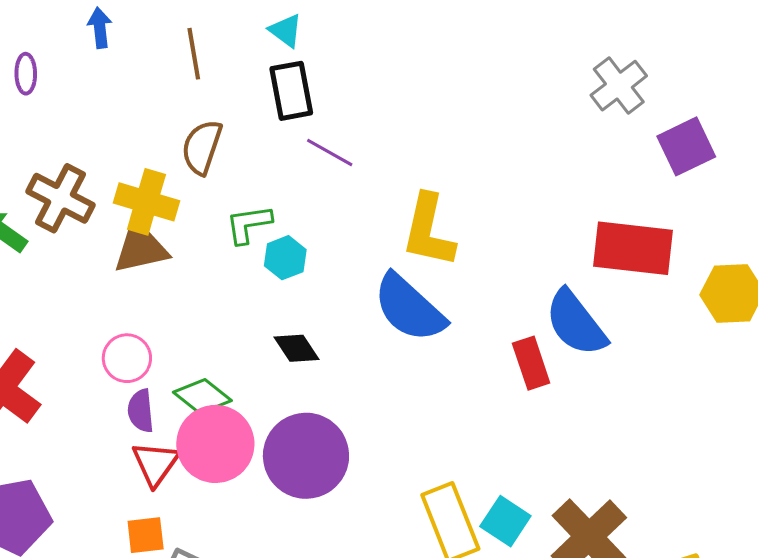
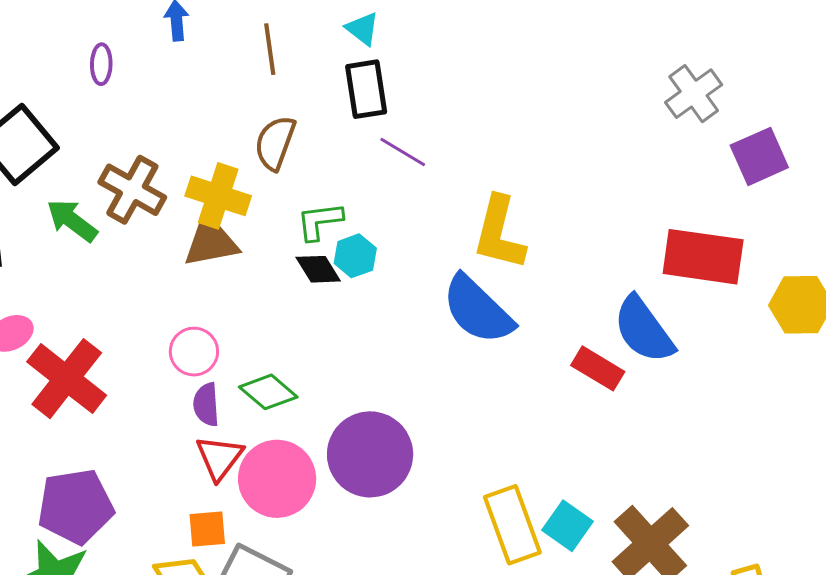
black diamond: (296, 348) -> (318, 269), moved
red rectangle: (531, 363) -> (598, 368), turned -42
pink circle: (215, 444) -> (277, 479), moved

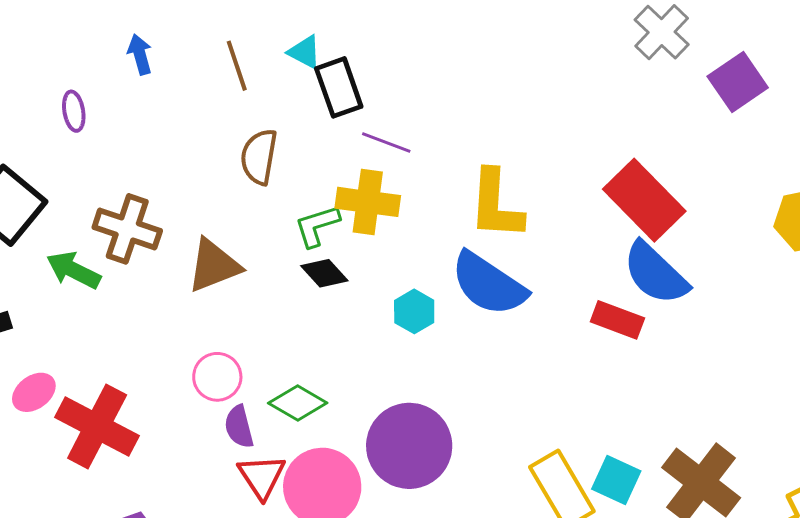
cyan triangle: (362, 29) -> (305, 52), moved
yellow cross: (218, 196) -> (368, 202), moved
cyan hexagon: (355, 256) -> (414, 311), moved
red rectangle: (703, 257) -> (644, 200), moved, turned 48

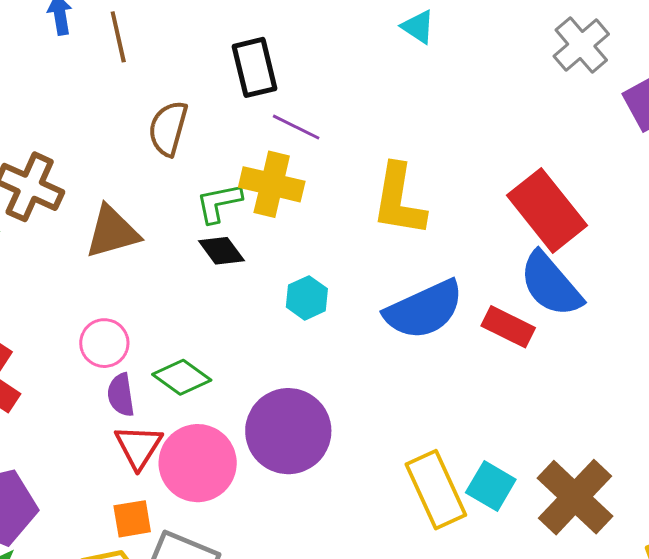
cyan triangle: (305, 52) -> (418, 27), moved
brown line: (237, 66) -> (118, 37), moved
blue semicircle: (489, 284) -> (424, 310), moved, turned -64

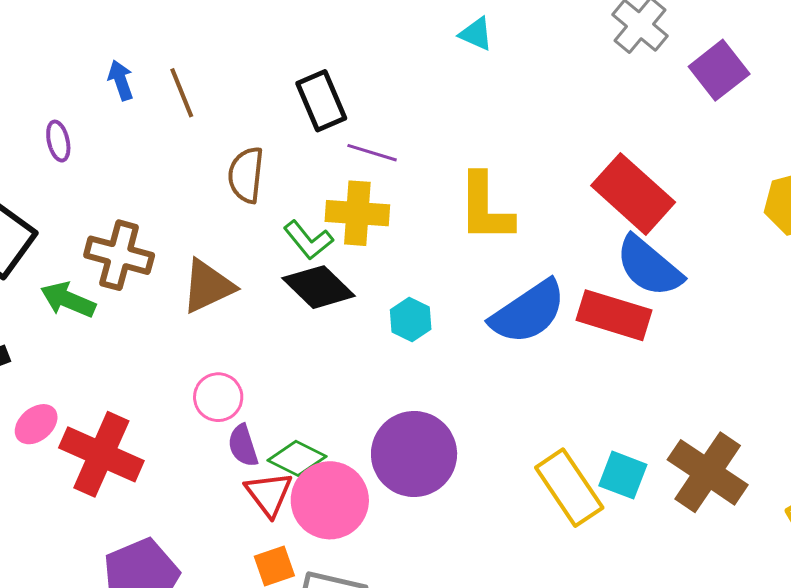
green L-shape: (219, 203) -> (308, 240), turned -108
black diamond: (221, 251) -> (319, 287), size x1.5
red rectangle: (508, 327) -> (614, 315), size x1.4
green diamond: (182, 377) -> (297, 458), moved

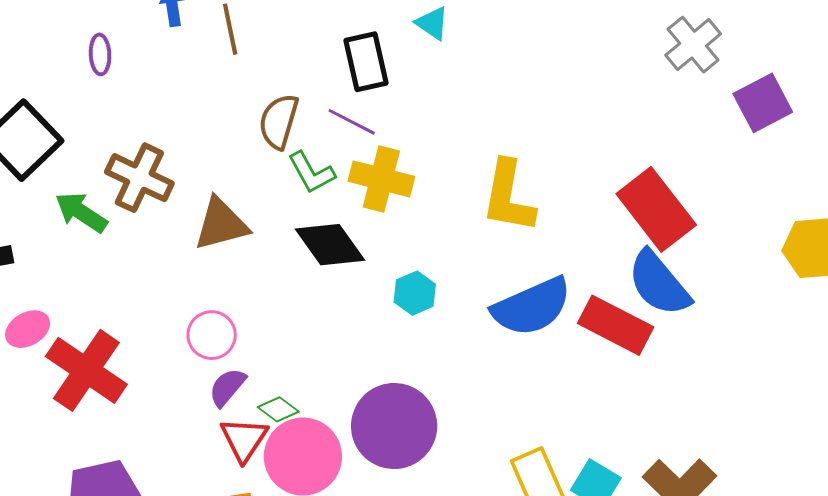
cyan triangle: (476, 34) -> (432, 23), moved
purple line: (372, 153) -> (352, 122), moved
green L-shape: (308, 240) -> (311, 173), moved
purple semicircle: (243, 446) -> (227, 387), turned 48
green diamond: (297, 458) -> (278, 409), size x0.7

